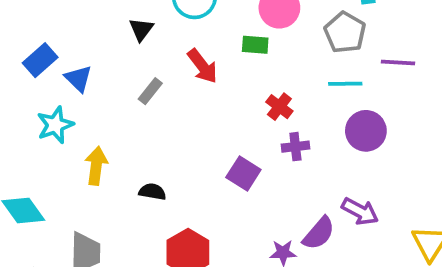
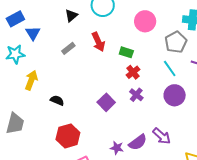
green rectangle: (255, 45) -> (126, 52), moved
cyan line: (345, 84) -> (170, 69), turned 42
purple cross: (295, 147) -> (136, 95), turned 32

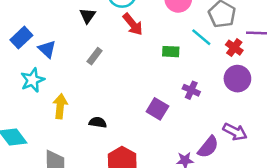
red arrow: (98, 42) -> (133, 24), moved
green rectangle: (126, 52) -> (171, 52), moved
cyan line: (170, 69) -> (201, 37), moved
red cross: (133, 72) -> (234, 48), moved

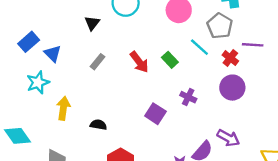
red arrow: (133, 24) -> (139, 62), moved
green rectangle: (171, 52) -> (170, 60), turned 42

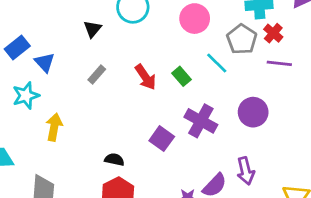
red cross: (230, 58) -> (273, 33), moved
purple cross: (188, 97) -> (201, 121), size x1.6
black semicircle: (98, 125) -> (114, 160), moved
purple arrow: (228, 138) -> (246, 171), turned 45

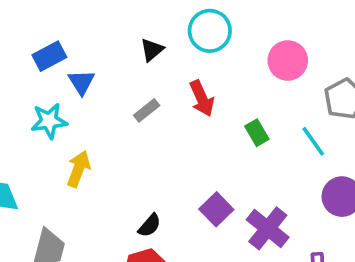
cyan line: (217, 63) -> (313, 141), moved
red arrow: (145, 77) -> (202, 98), moved
purple cross: (201, 121) -> (268, 228), moved
black semicircle: (114, 160) -> (150, 225), turned 108

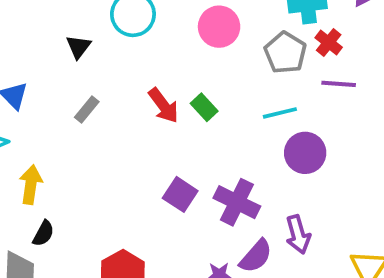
red arrow: (202, 98) -> (163, 106), moved
cyan line: (313, 141) -> (280, 113), moved, turned -56
black semicircle: (150, 225) -> (43, 233), moved

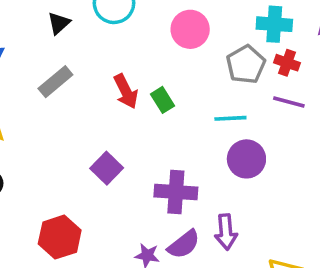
red cross: (329, 42) -> (287, 63), turned -30
gray rectangle: (87, 109) -> (55, 82), size x1.4
purple square: (180, 194) -> (107, 168), moved
purple cross: (237, 202) -> (176, 192), turned -33

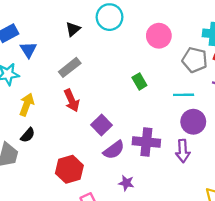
gray pentagon: (246, 64) -> (195, 60), turned -30
red arrow: (126, 91) -> (72, 100), moved
purple arrow: (226, 232) -> (183, 151), moved
purple semicircle: (184, 244) -> (114, 150), moved

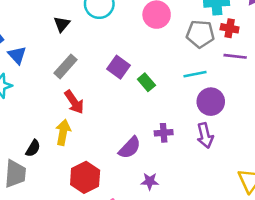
green rectangle: (139, 81) -> (146, 82), moved
yellow arrow: (27, 105) -> (63, 132), moved
purple square: (102, 125) -> (118, 67), moved
purple cross: (146, 142) -> (164, 133), size x0.6

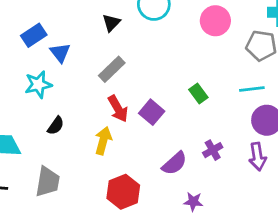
purple square: (118, 67) -> (152, 112), moved
purple cross: (164, 133) -> (213, 150), turned -30
black semicircle: (33, 148) -> (56, 126), moved

